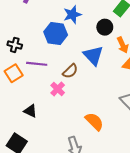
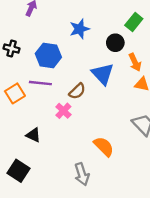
blue hexagon: (56, 33) -> (48, 55), moved
black cross: (15, 45) -> (12, 49), moved

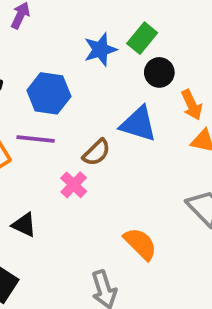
green rectangle: (134, 22) -> (142, 38), moved
blue triangle: (103, 74) -> (138, 124), turned -30

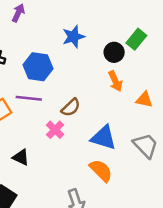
green rectangle: (142, 38) -> (136, 39), moved
orange arrow: (192, 105) -> (115, 81), moved
blue triangle: (138, 124) -> (104, 138), moved

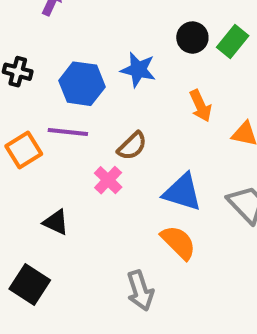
blue star: (73, 37) -> (138, 70), moved, turned 30
black circle: (114, 52) -> (192, 38), moved

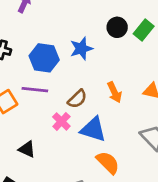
blue star: (138, 70) -> (81, 49), turned -30
orange arrow: (200, 106) -> (114, 92), moved
blue triangle: (182, 192) -> (93, 129), moved

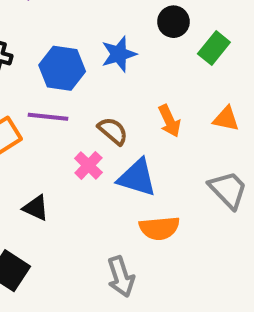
green rectangle: (144, 30) -> (214, 48), moved
brown semicircle: (77, 99) -> (113, 131), turned -96
orange semicircle: (108, 163) -> (159, 228), turned 130

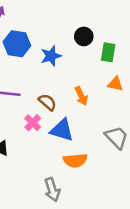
green rectangle: (214, 48) -> (108, 52), turned -30
blue hexagon: (62, 68) -> (17, 44), moved
orange triangle: (226, 119) -> (115, 84), moved

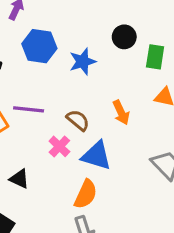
orange semicircle: (75, 160) -> (86, 194), moved, turned -60

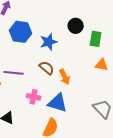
orange arrow: (121, 112) -> (65, 77), moved
brown semicircle: (78, 120) -> (47, 68), moved
pink cross: (59, 146) -> (34, 97), turned -32

